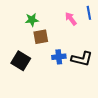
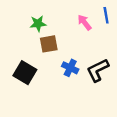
blue cross: (59, 57) -> (70, 68), turned 32
black L-shape: (82, 59) -> (98, 70), turned 140

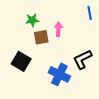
pink arrow: (85, 22) -> (58, 29), moved, turned 40
blue cross: (70, 68) -> (59, 74), moved, size x1.5

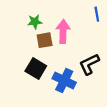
pink arrow: (58, 29) -> (63, 31), size x1.5
black square: (21, 61) -> (36, 69), moved

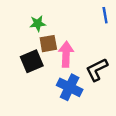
pink arrow: (63, 31) -> (66, 54), moved
black square: (36, 69) -> (32, 61), moved, turned 36

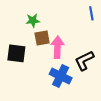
black square: (32, 61) -> (16, 53), moved, turned 30

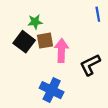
black square: (16, 53) -> (24, 42), moved, turned 30
blue cross: (61, 76) -> (52, 90), moved

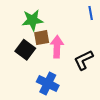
green star: (35, 22) -> (32, 20), size x1.5
black square: (24, 42) -> (25, 50), moved

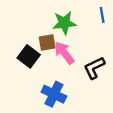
green star: (32, 20) -> (64, 23), moved
pink arrow: (57, 47) -> (64, 53), turned -40

